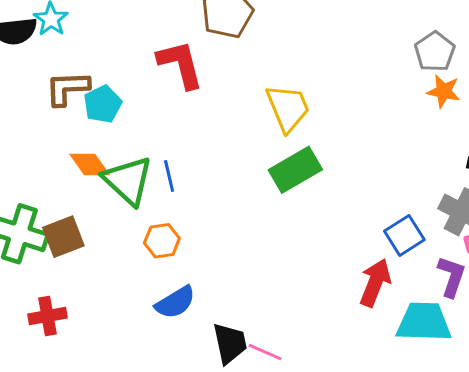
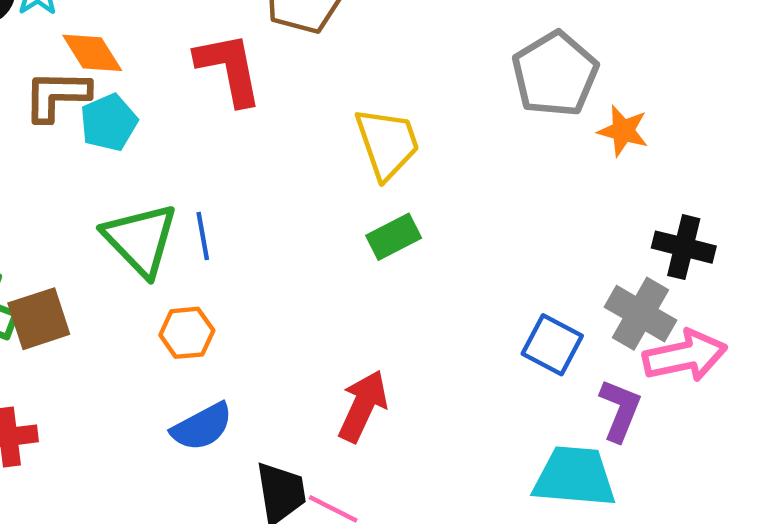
gray pentagon: (435, 52) -> (555, 74), moved, size x1.4
orange diamond: (90, 165) -> (92, 53), moved
green rectangle: (295, 170) -> (394, 237), size x0.7
blue square: (404, 235) -> (552, 345), turned -33
red arrow: (375, 283) -> (363, 406), moved

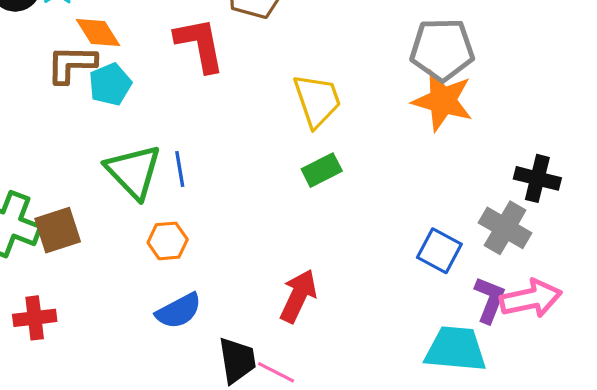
gray pentagon: (555, 74) -> (442, 49), turned 30
orange star: (623, 131) -> (443, 101), moved, size x1.6
pink arrow: (685, 356) -> (531, 299), moved

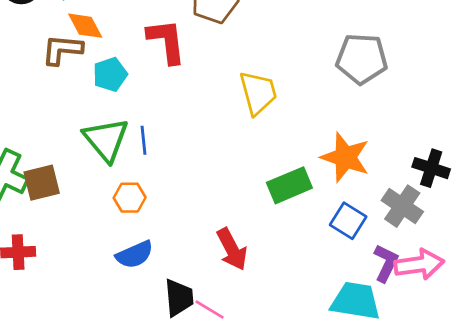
cyan pentagon: (110, 84) -> (110, 74), moved
orange star: (443, 101) -> (345, 157), moved
green rectangle: (322, 170) -> (289, 185), moved, size x1.4
red arrow: (298, 296) -> (232, 249), turned 123

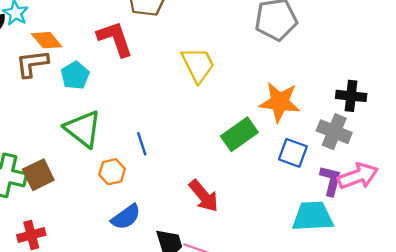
blue line: (143, 140) -> (142, 144), moved

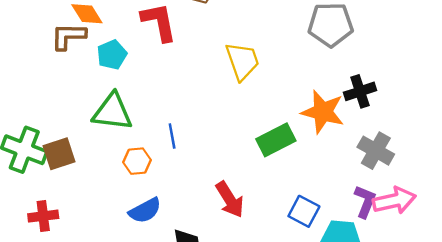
black cross: (351, 96) -> (360, 91), moved, turned -32
green triangle: (83, 129) -> (113, 112), turned -39
blue square: (293, 153) -> (304, 211), moved

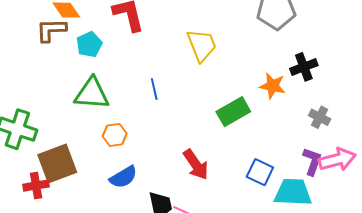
orange star: (323, 112) -> (273, 86), size x0.7
blue line: (172, 136) -> (154, 89), moved
gray cross: (376, 151) -> (320, 117), size x0.7
brown square: (59, 154) -> (57, 164), moved, size x1.4

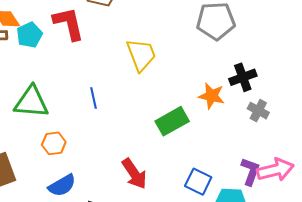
cyan pentagon: (89, 44) -> (29, 35), moved
gray cross: (320, 117) -> (258, 111), moved

